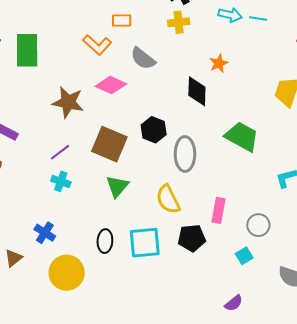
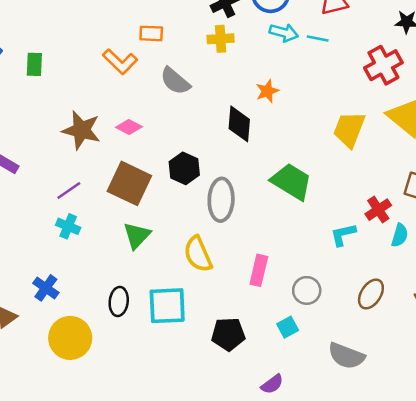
green rectangle: (27, 50) -> (34, 64), size x0.6
pink diamond: (111, 85) -> (129, 127), moved, size x0.7
black pentagon: (192, 238) -> (228, 334), moved

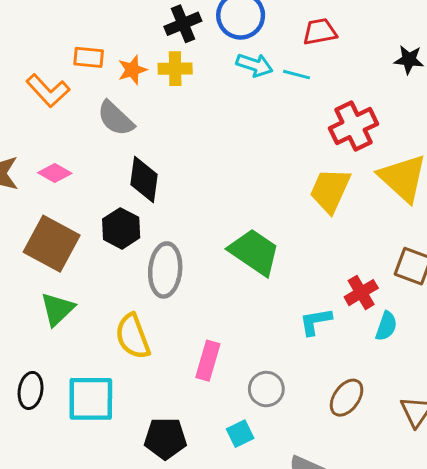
red cross: (383, 65) -> (353, 126), moved
orange star: (267, 91) -> (132, 70), moved
black diamond: (239, 124) -> (144, 179), moved

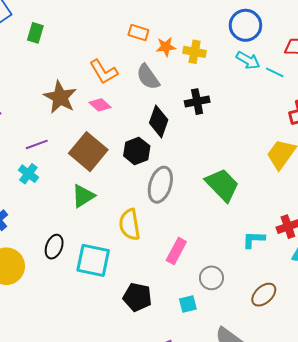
black cross: (183, 24) -> (197, 102), moved
orange L-shape: (48, 91) -> (104, 72), moved

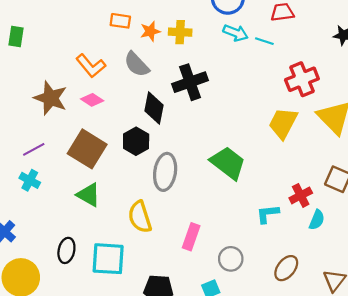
black cross: (197, 102) -> (190, 82), size x1.4
green triangle: (83, 196) -> (88, 195), turned -50

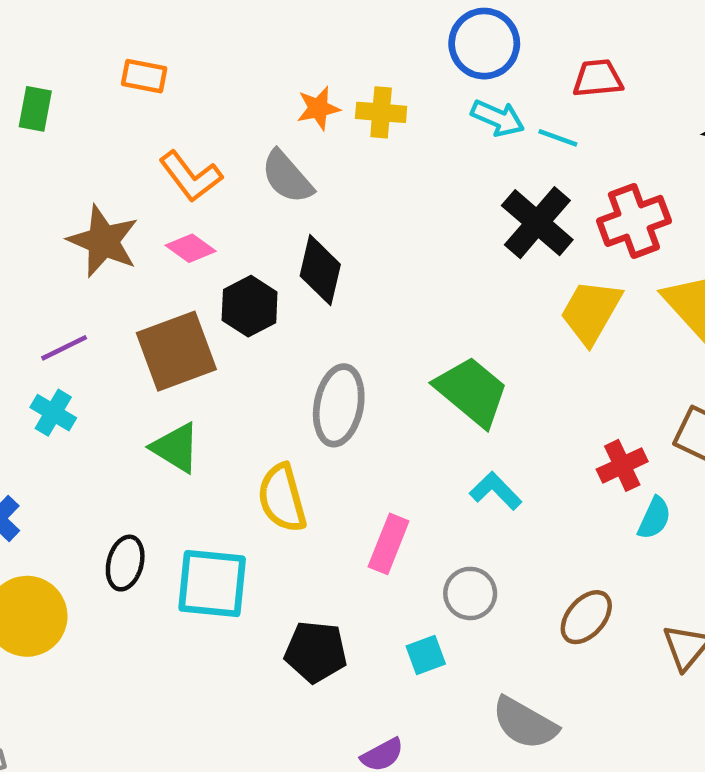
orange rectangle: (120, 21) -> (144, 76), moved
black cross: (190, 82) -> (537, 223), moved, turned -32
black hexagon: (136, 141) -> (250, 306), moved
brown square: (87, 149) -> (176, 351), turned 36
cyan L-shape: (268, 214) -> (496, 491), moved, turned 50

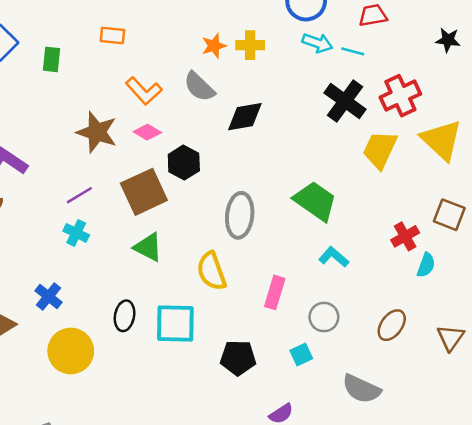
black diamond: (320, 270) -> (245, 117), moved, turned 72

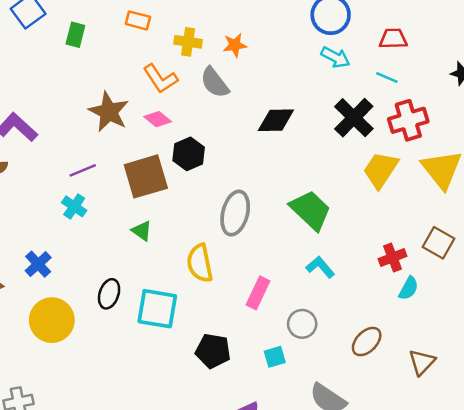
yellow cross: (250, 45) -> (188, 42), moved
cyan line: (353, 51) -> (387, 78), moved
black diamond: (245, 117) -> (276, 120), moved
green triangle: (148, 247) -> (142, 231), size x0.7

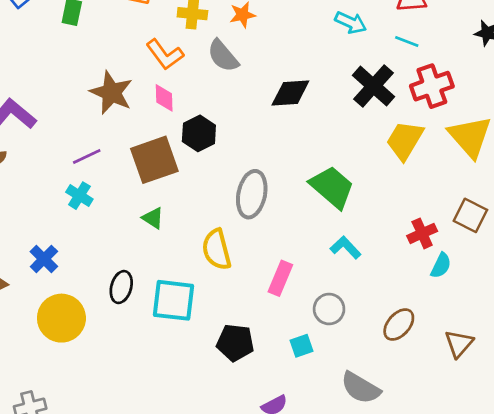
pink diamond: (158, 119) -> (164, 98), turned 52

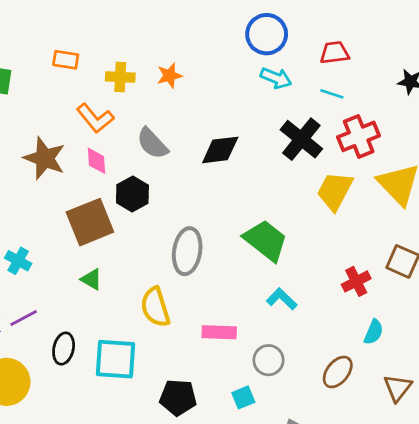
gray semicircle: (223, 56) -> (152, 143), moved
purple line: (87, 157) -> (24, 318), moved
cyan semicircle: (441, 265) -> (374, 332), moved
pink rectangle: (280, 278) -> (219, 332), turned 72

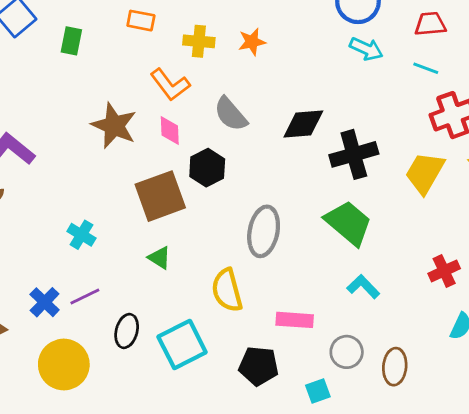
black cross: (301, 139) -> (354, 154), moved, turned 33
cyan square: (115, 359) -> (182, 344), turned -33
brown ellipse: (338, 372) -> (395, 367), moved, turned -36
black pentagon: (178, 398) -> (259, 366), moved

